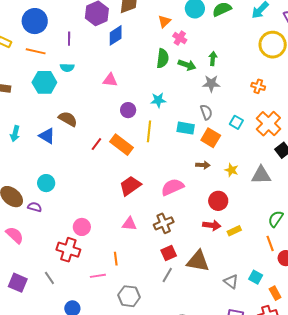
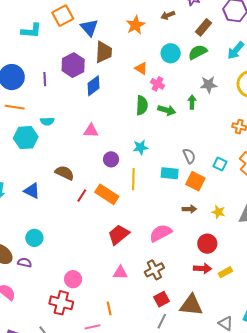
orange triangle: (164, 21) -> (141, 68), turned -40
purple line: (69, 39) -> (45, 79), moved
gray star: (211, 84) -> (209, 85), moved
brown semicircle: (68, 119) -> (65, 173), moved

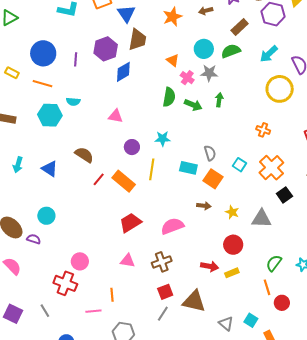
gray star: (209, 85) -> (209, 73), moved
red circle: (207, 244) -> (233, 245), moved

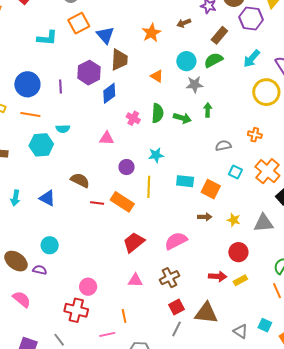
pink cross: (187, 78) -> (133, 118), moved
gray semicircle: (210, 153) -> (223, 146), moved, turned -77
red line: (99, 179) -> (97, 203), turned 64

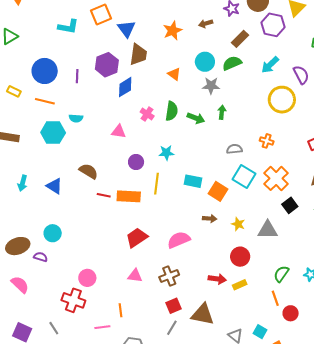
cyan square: (235, 172) -> (244, 176), size x1.6
orange rectangle: (122, 202) -> (129, 196), turned -35
brown ellipse: (16, 261) -> (18, 246), turned -60

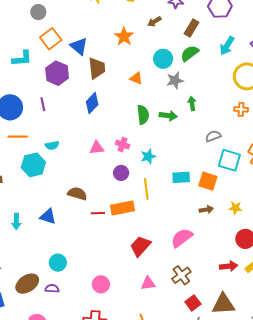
purple hexagon: (107, 65) -> (57, 73), moved
pink cross: (147, 114) -> (123, 145), moved
orange cross: (267, 141) -> (241, 109), moved
pink circle: (87, 278) -> (101, 284), moved

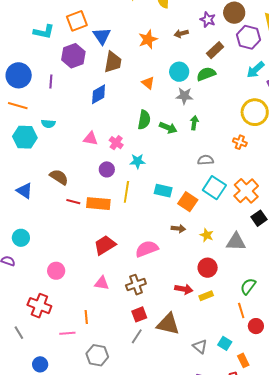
cyan arrow: (227, 46) -> (255, 70), moved

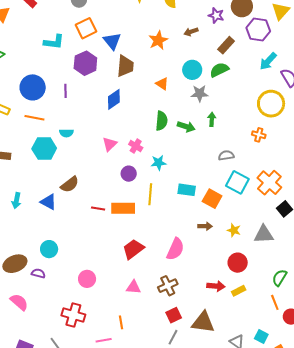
pink triangle: (90, 139) -> (110, 144), turned -49
brown semicircle: (59, 177) -> (70, 184), moved, turned 114
pink semicircle: (147, 249) -> (175, 249), turned 140

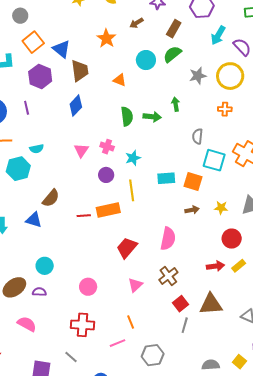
gray star: (200, 93) -> (198, 76), moved
gray semicircle: (226, 156) -> (198, 136), turned -63
pink triangle: (134, 287) -> (135, 285), turned -35

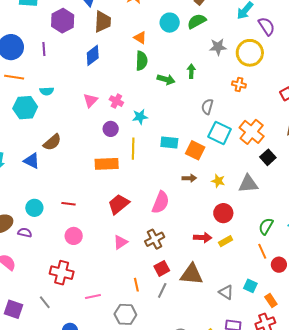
green semicircle: (127, 116) -> (142, 61), moved
red line: (84, 216) -> (69, 204), moved
orange line: (131, 322) -> (136, 285), moved

